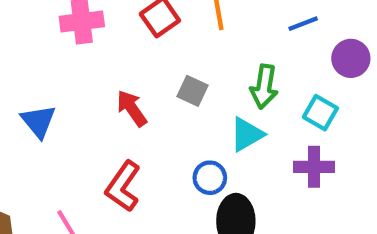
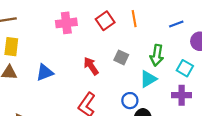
blue triangle: (38, 121) -> (45, 73), turned 48

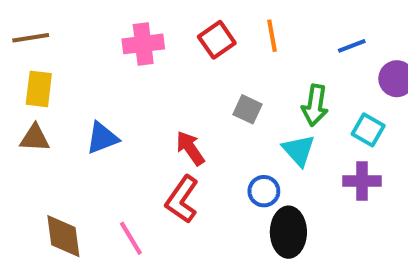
red arrow: (91, 66) -> (190, 148), moved
cyan triangle: (148, 79) -> (299, 150), turned -42

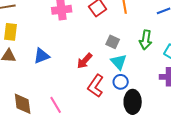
red arrow: (190, 148) -> (85, 61), turned -102
cyan triangle: (299, 150) -> (119, 62), moved
red L-shape: (182, 199) -> (96, 86), moved

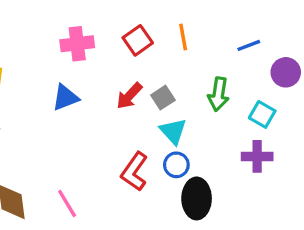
gray square: (113, 42) -> (163, 98), turned 32
blue triangle: (42, 56) -> (65, 98), moved
red arrow: (85, 61) -> (129, 96), moved

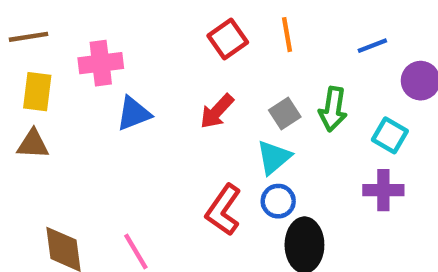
pink cross: (77, 44) -> (101, 63), moved
gray square: (163, 98) -> (285, 113), moved
cyan triangle: (173, 131) -> (274, 157), turned 32

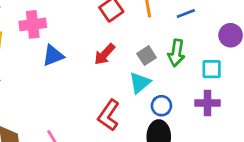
blue line: (372, 46) -> (186, 14), moved
cyan square: (390, 135) -> (212, 69), turned -30
blue circle: (278, 201) -> (161, 106), moved

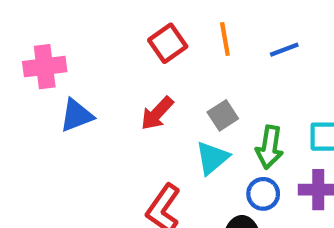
green arrow: (176, 53) -> (269, 147), moved
blue circle: (161, 106) -> (263, 194), moved

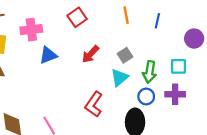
red square: (168, 43) -> (77, 17), moved
blue line: (284, 50) -> (157, 21), turned -56

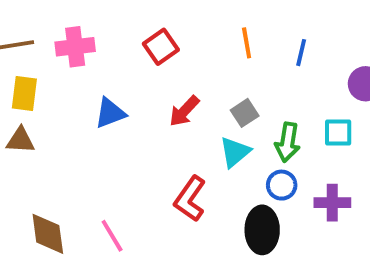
pink cross: (31, 30) -> (75, 47), moved
purple cross: (175, 94) -> (332, 203), moved

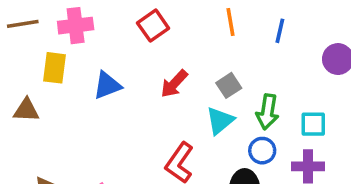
yellow rectangle: (24, 94) -> (54, 68), moved
cyan square: (338, 132) -> (313, 124), moved

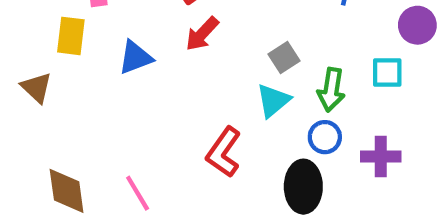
red arrow: (174, 84) -> (202, 34), moved
brown triangle: (26, 110) -> (36, 88), turned 40
cyan square: (313, 124) -> (387, 73), moved

